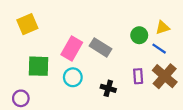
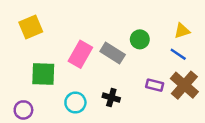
green circle: (139, 35) -> (140, 39), moved
purple rectangle: (138, 76) -> (155, 85), turned -72
cyan circle: (73, 77) -> (75, 103), moved
black cross: (108, 88) -> (111, 98), moved

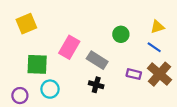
gray rectangle: (113, 53) -> (97, 60), moved
cyan circle: (75, 103) -> (50, 89), moved

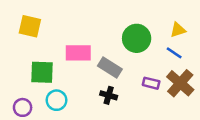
yellow square: (26, 24) -> (30, 26), turned 36
green circle: (121, 34) -> (137, 38), size x1.5
pink rectangle: (69, 47) -> (78, 53), turned 60

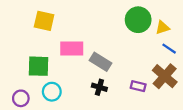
yellow square: (30, 26) -> (44, 21), moved
green circle: (137, 38) -> (138, 20), moved
blue line: (174, 53) -> (169, 49), moved
purple rectangle: (151, 83) -> (138, 86), moved

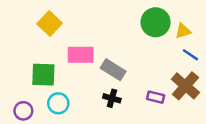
yellow square: (44, 21) -> (50, 24), turned 30

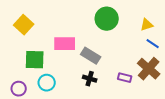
green circle: (156, 22) -> (107, 19), moved
yellow square: (50, 24) -> (24, 25), moved

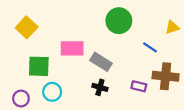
yellow triangle: (147, 25) -> (172, 27), moved
blue line: (153, 44) -> (150, 47), moved
brown cross: (149, 69) -> (166, 76), turned -35

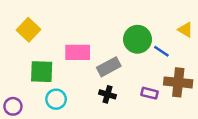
green circle: (119, 21) -> (137, 39), moved
yellow triangle: (172, 27) -> (185, 30), turned 48
gray rectangle: (101, 62) -> (109, 67), turned -60
purple circle: (21, 99) -> (13, 106), moved

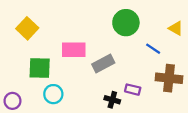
green circle: (137, 39) -> (126, 23), moved
purple rectangle: (149, 93) -> (133, 90), moved
black cross: (108, 94) -> (112, 100), moved

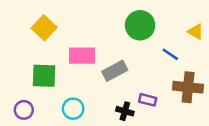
yellow square: (27, 28) -> (44, 28), moved
cyan circle: (53, 94) -> (73, 109), moved
purple circle: (12, 101) -> (24, 110), moved

